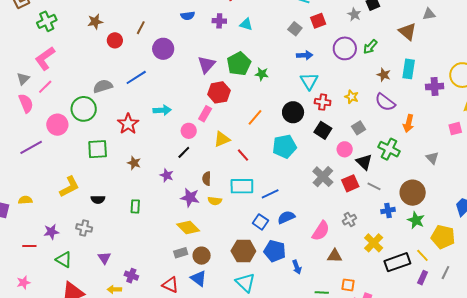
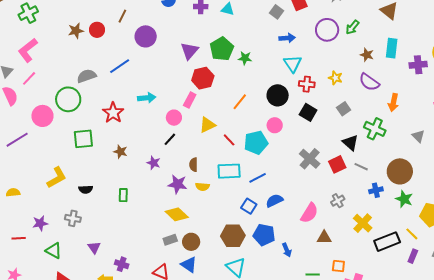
brown star: (95, 22) -> (76, 31), moved
cyan pentagon: (284, 146) -> (256, 143), moved
pink circle: (345, 149) -> (275, 125), moved

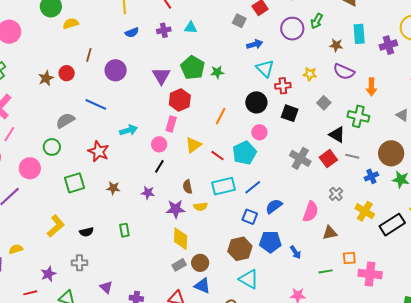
blue line: (120, 66) -> (96, 104), turned 70
green circle: (68, 99) -> (52, 147), size x0.7
yellow diamond: (177, 214) -> (181, 239), turned 60

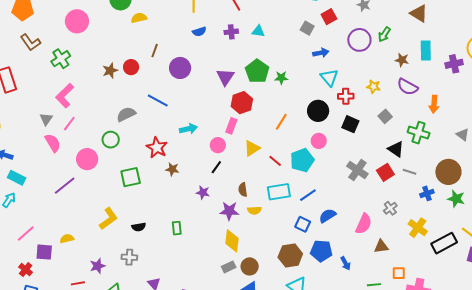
brown star: (113, 188) -> (172, 169), moved

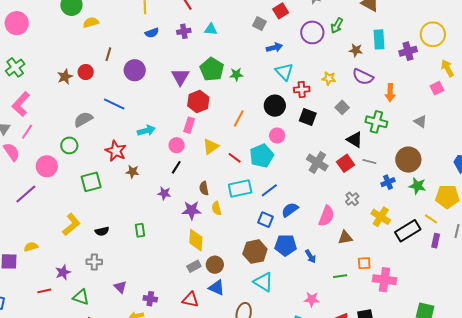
pink circle: (77, 21) -> (17, 23), moved
yellow semicircle: (254, 210) -> (217, 208), turned 80

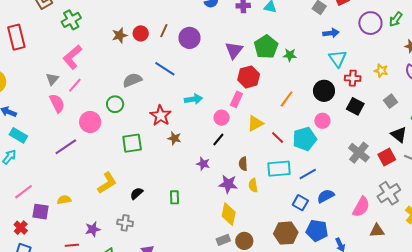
brown line: (108, 54) -> (164, 31), moved
gray cross: (352, 199) -> (389, 193), size x1.6
black semicircle: (102, 231) -> (137, 193), turned 144

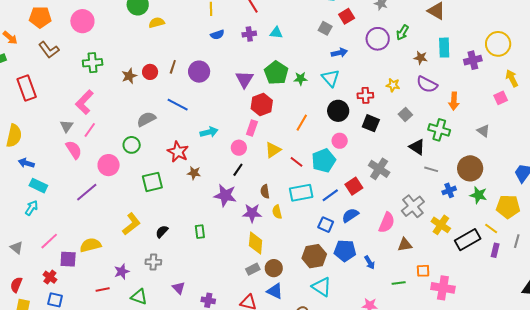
green cross: (71, 20) -> (93, 63), moved, turned 30
cyan triangle: (338, 58) -> (331, 78), moved
red square: (387, 157) -> (354, 186), moved
purple star: (203, 164) -> (225, 195), size x1.6
yellow semicircle: (64, 200) -> (90, 245), size x1.5

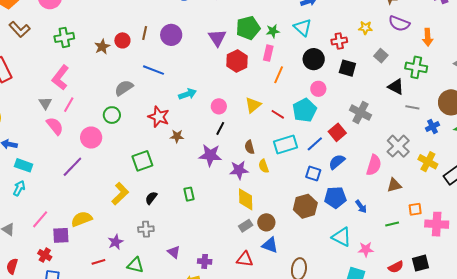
green pentagon: (276, 73) -> (248, 28), turned 30
pink rectangle: (252, 128) -> (268, 53), moved
green square: (152, 182) -> (142, 161), moved
cyan triangle: (322, 287) -> (342, 237), moved

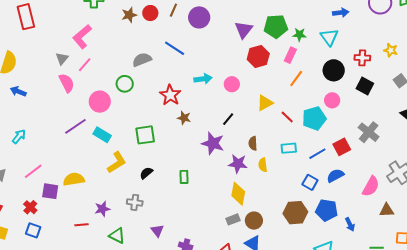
pink circle: (219, 106) -> (232, 84), moved
cyan rectangle: (286, 145) -> (289, 148), size x0.7
cyan rectangle: (24, 165) -> (102, 135), moved

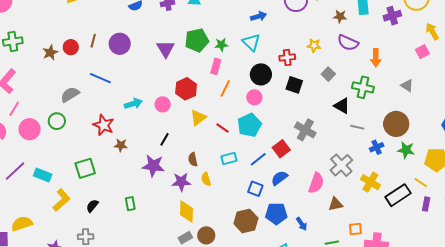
red hexagon: (258, 57) -> (186, 89), moved
pink circle: (332, 100) -> (254, 97), moved
pink circle: (100, 102) -> (30, 129), moved

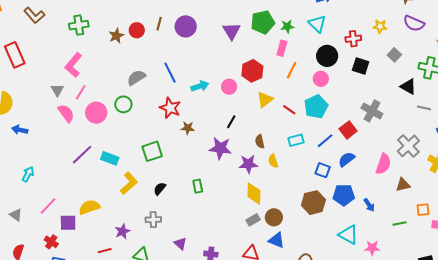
blue line: (100, 78) -> (170, 73), moved, turned 40

